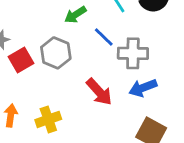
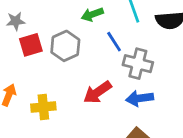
red arrow: (99, 92) -> (97, 92), turned 84

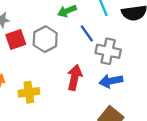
red arrow: (97, 92) -> (75, 77), turned 140

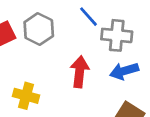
yellow cross: (29, 92) -> (26, 96), turned 30

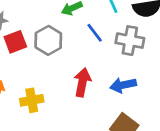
gray cross: (117, 35) -> (130, 41), moved
yellow cross: (26, 96) -> (32, 100), turned -30

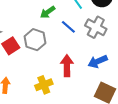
gray cross: (130, 41) -> (96, 27), turned 30
yellow cross: (32, 100) -> (44, 85), moved

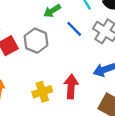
red arrow: (67, 66) -> (71, 87), moved

